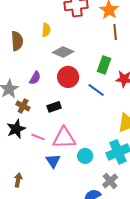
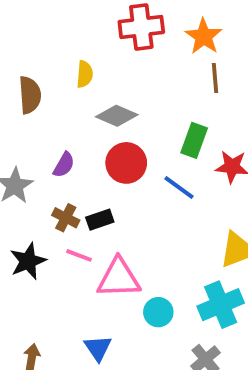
brown cross: (23, 106) -> (66, 218), moved
pink line: (38, 137) -> (79, 255), moved
blue triangle: (53, 161) -> (98, 348), moved

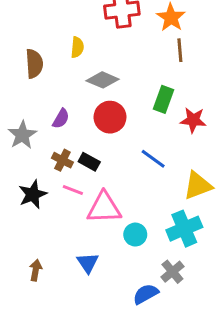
blue line: (179, 188) -> (153, 159), moved
black rectangle: (100, 220) -> (89, 162), turned 48

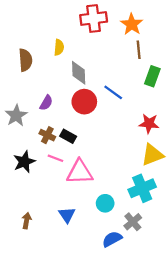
gray diamond: (103, 80) -> (79, 73), turned 65
green rectangle: (164, 99) -> (152, 76), moved
red star: (193, 120) -> (149, 124), moved
blue line: (153, 159) -> (113, 92), moved
cyan circle: (135, 235) -> (105, 203), moved

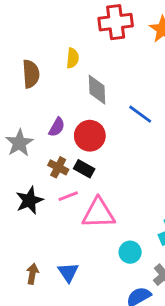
red circle: (84, 102) -> (90, 136), moved
pink line: (55, 158) -> (68, 196), turned -42
blue triangle: (67, 215) -> (68, 272), moved

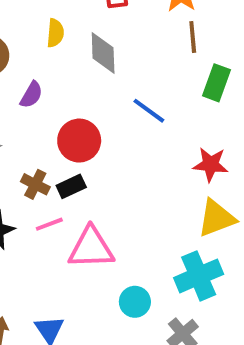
gray diamond: (97, 90) -> (103, 53), moved
purple semicircle: (57, 127) -> (31, 95), moved
black rectangle: (84, 169) -> (71, 186), turned -54

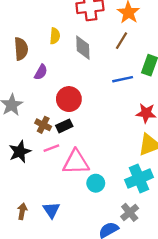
brown line: (193, 37) -> (121, 41), moved, turned 36
blue line: (149, 111) -> (123, 79), moved, turned -48
cyan circle: (135, 302) -> (96, 183), moved

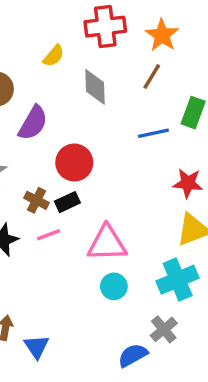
yellow semicircle: (55, 36) -> (54, 56), moved, turned 35
purple semicircle: (41, 72) -> (33, 123), size x1.5
pink triangle: (76, 162) -> (107, 243), moved
blue triangle: (51, 210) -> (36, 347), moved

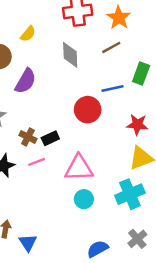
yellow semicircle: (54, 56) -> (28, 34), moved
brown line: (152, 76) -> (111, 47), turned 30
red circle: (74, 163) -> (88, 110), moved
gray cross: (164, 329) -> (137, 239), moved

